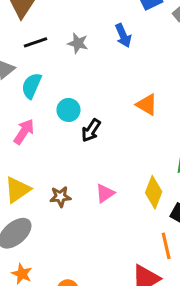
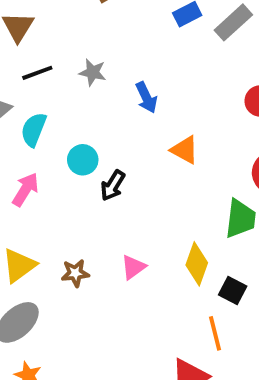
blue arrow: (123, 35) -> (146, 97), moved

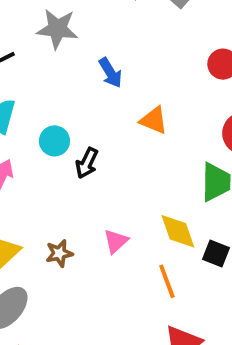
gray star: (93, 72) -> (57, 29), moved, size x1.5
yellow diamond: (197, 264) -> (178, 231), turned -33
orange line: (215, 333) -> (167, 281), moved

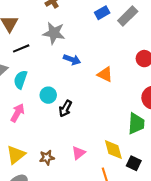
blue arrow: (110, 73) -> (72, 60), moved, turned -42
orange triangle: (154, 120) -> (105, 74), moved

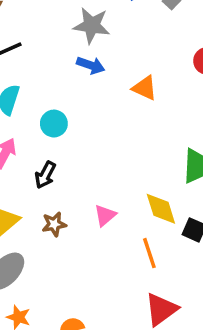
gray star: (54, 33) -> (92, 25), moved
black arrow: (65, 109) -> (45, 175), moved

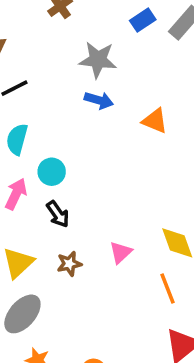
cyan circle: (54, 124) -> (52, 172), moved
black arrow: (45, 175) -> (58, 214), turned -60

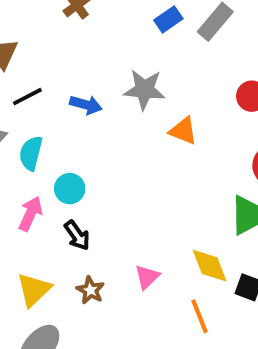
gray star: (98, 60) -> (144, 90), moved
blue arrow: (99, 100) -> (86, 105), moved
brown star: (69, 264) -> (90, 290), turned -30

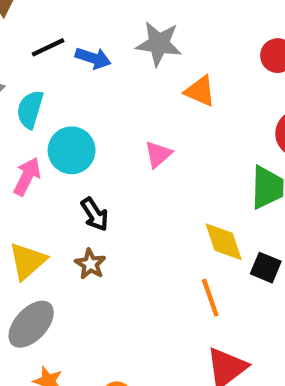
black line: (27, 97) -> (48, 47), moved
cyan circle: (70, 189) -> (72, 150), size x1.4
black arrow: (77, 235) -> (95, 214), moved
pink triangle: (147, 277) -> (158, 154), moved

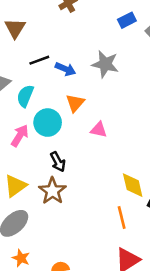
orange triangle: (200, 91) -> (75, 103), moved, turned 42
pink triangle: (158, 154) -> (99, 130), turned 48
brown star: (90, 264) -> (52, 191), size x1.5

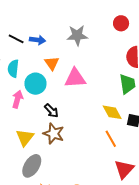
black line: (39, 60) -> (16, 39), turned 63
gray star: (105, 64) -> (77, 35), moved
pink triangle: (99, 130) -> (75, 78), size x1.6

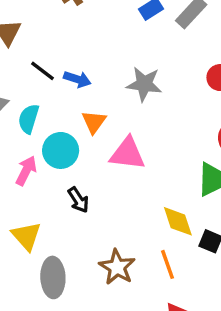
brown star: (54, 134) -> (117, 267), moved
yellow triangle: (25, 138) -> (26, 236), turned -30
gray ellipse: (32, 166) -> (53, 277), moved, turned -45

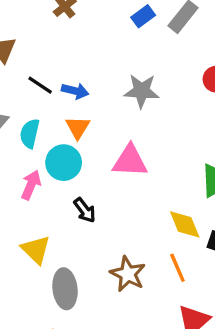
orange triangle: (94, 122) -> (78, 127), moved

